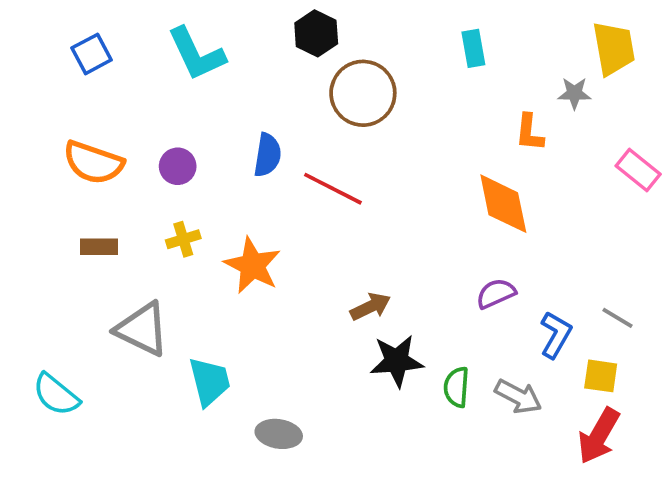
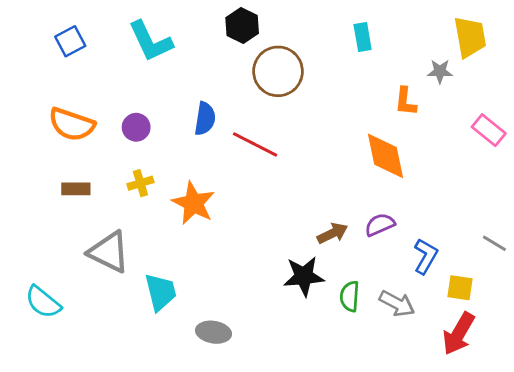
brown arrow: (370, 307) -> (332, 233), moved
gray line: (617, 318) -> (494, 243), moved

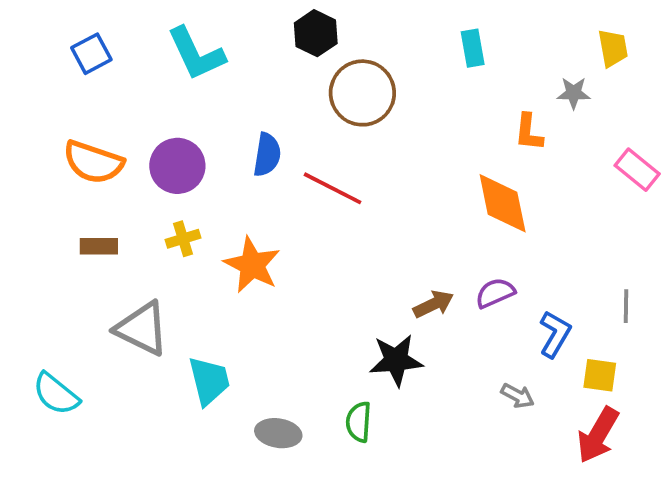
yellow trapezoid: (470, 37) -> (613, 48), size x0.7
purple circle: (136, 127) -> (177, 166), size x1.5
gray line: (494, 243) -> (626, 306), moved, turned 60
green semicircle: (350, 296) -> (359, 422), moved
gray arrow: (397, 304) -> (518, 396), size x0.7

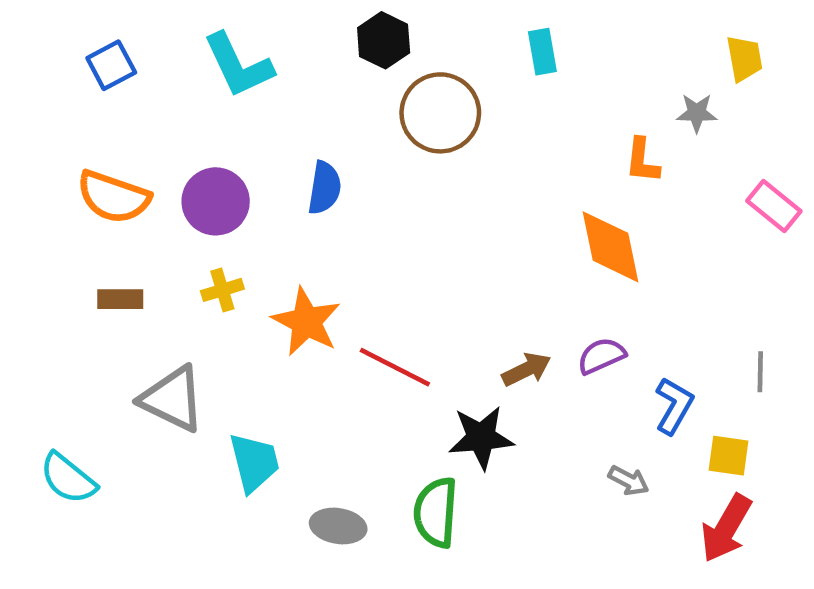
cyan rectangle: (473, 48) -> (542, 52), moved
red line: (332, 188) -> (395, 367), moved
green semicircle: (359, 422) -> (436, 512), size x1.4

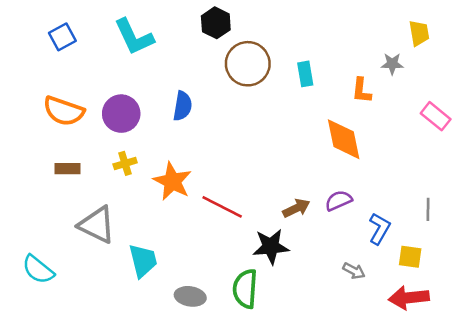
cyan rectangle: (542, 52) -> (305, 74), moved
red arrow: (726, 528) -> (409, 298), turned 54

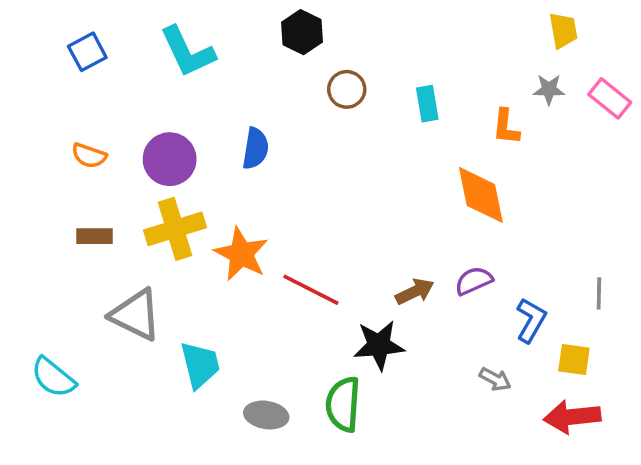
yellow trapezoid: (419, 33) -> (563, 30), moved
brown circle: (248, 64) -> (347, 89), size x0.6
orange semicircle: (64, 111) -> (89, 156), size x0.6
pink rectangle: (436, 116) -> (610, 98), moved
yellow cross: (125, 163) -> (175, 229), size x1.8

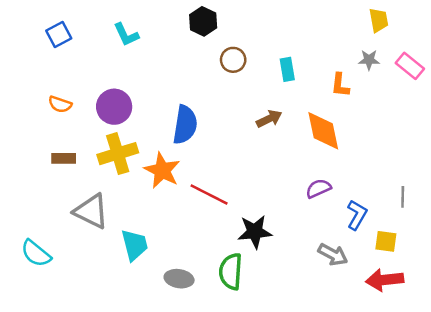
cyan L-shape: (187, 52) -> (126, 35), size x0.7
blue semicircle: (255, 148) -> (185, 125), moved, size x1.4
brown arrow: (415, 292) -> (269, 119), moved
gray arrow: (495, 379) -> (333, 255), size x1.4

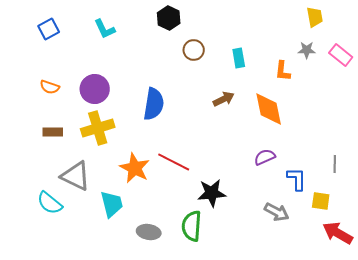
orange star: (162, 170) -> (135, 168), moved
blue L-shape: (357, 215) -> (297, 179), turned -30
cyan semicircle: (36, 253) -> (50, 203), moved
red arrow: (385, 280) -> (338, 233), moved, turned 36

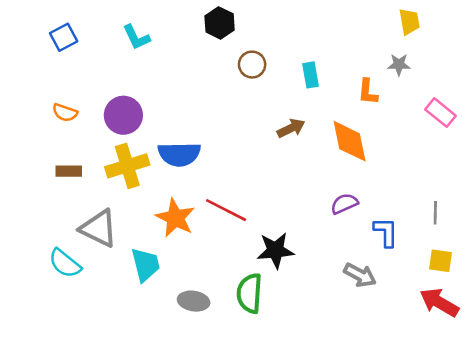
pink rectangle: (341, 55) -> (440, 113), moved
blue semicircle: (154, 104) -> (179, 154), moved, turned 80
yellow square: (321, 201) -> (440, 261), moved

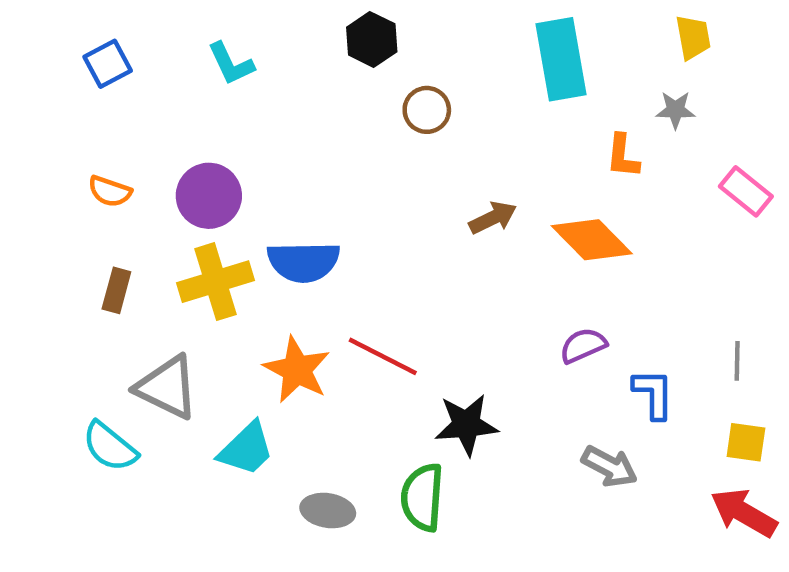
cyan rectangle: (311, 75) -> (561, 59), moved, size x1.8
orange diamond: (350, 141) -> (592, 240), turned -33
brown rectangle: (69, 171) -> (116, 290), turned -75
cyan trapezoid: (145, 265) -> (246, 449), turned 60

